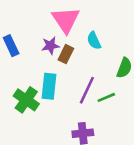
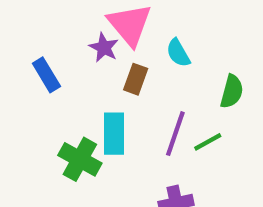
purple star: (50, 46) -> (104, 48), moved, turned -30

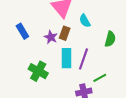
purple star: (104, 48) -> (51, 37), moved
cyan rectangle: (114, 134) -> (66, 58), moved
green line: (208, 142) -> (100, 78), moved

